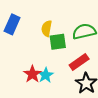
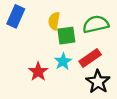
cyan star: (46, 75) -> (63, 61), moved

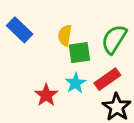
blue rectangle: (16, 16) -> (20, 30), turned -70
green semicircle: (96, 24) -> (114, 39), turned -45

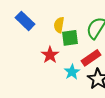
cyan star: (75, 83) -> (72, 72), moved
red star: (46, 95) -> (50, 55), moved

